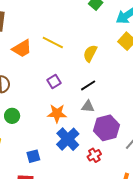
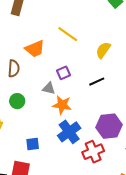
orange trapezoid: (22, 48) -> (35, 49), moved
gray triangle: (88, 106) -> (49, 88), moved
red cross: (94, 155) -> (93, 152), size x1.5

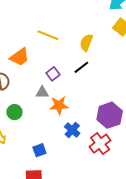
black line: (97, 82) -> (81, 67), moved
blue cross: (69, 132) -> (72, 130), size x0.7

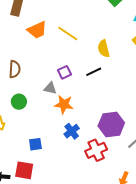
yellow semicircle: (86, 43) -> (104, 49), turned -48
orange trapezoid: (20, 57) -> (37, 30), moved

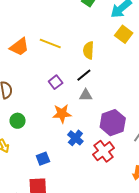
yellow semicircle: (104, 49) -> (89, 50), turned 30
gray triangle: (50, 88) -> (86, 95), moved

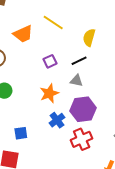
orange trapezoid: (19, 47) -> (23, 34), moved
orange star: (62, 114) -> (49, 93), turned -30
purple hexagon: (113, 123) -> (83, 109), moved

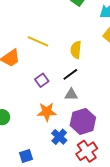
orange star: (49, 93) -> (47, 112), turned 30

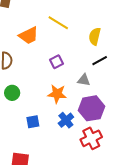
black line: (70, 74) -> (100, 61), moved
blue square: (26, 156) -> (33, 122), moved

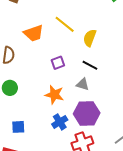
yellow semicircle: (95, 36) -> (90, 38), moved
black line: (100, 61) -> (90, 65), moved, turned 49
blue square: (33, 122) -> (18, 127), moved

